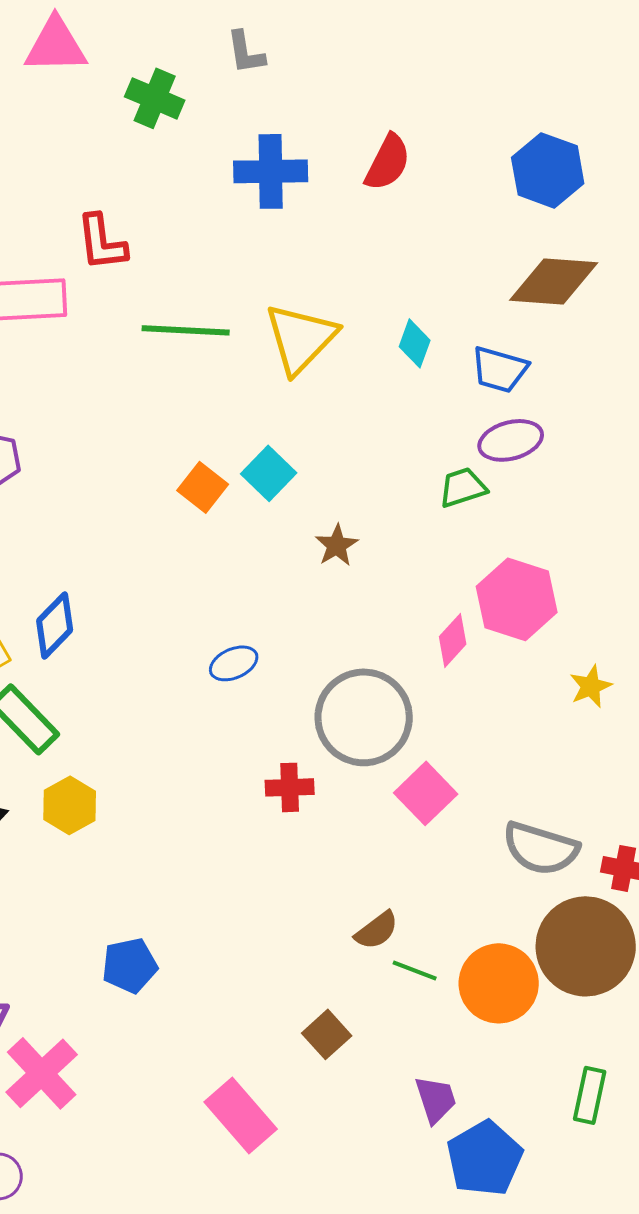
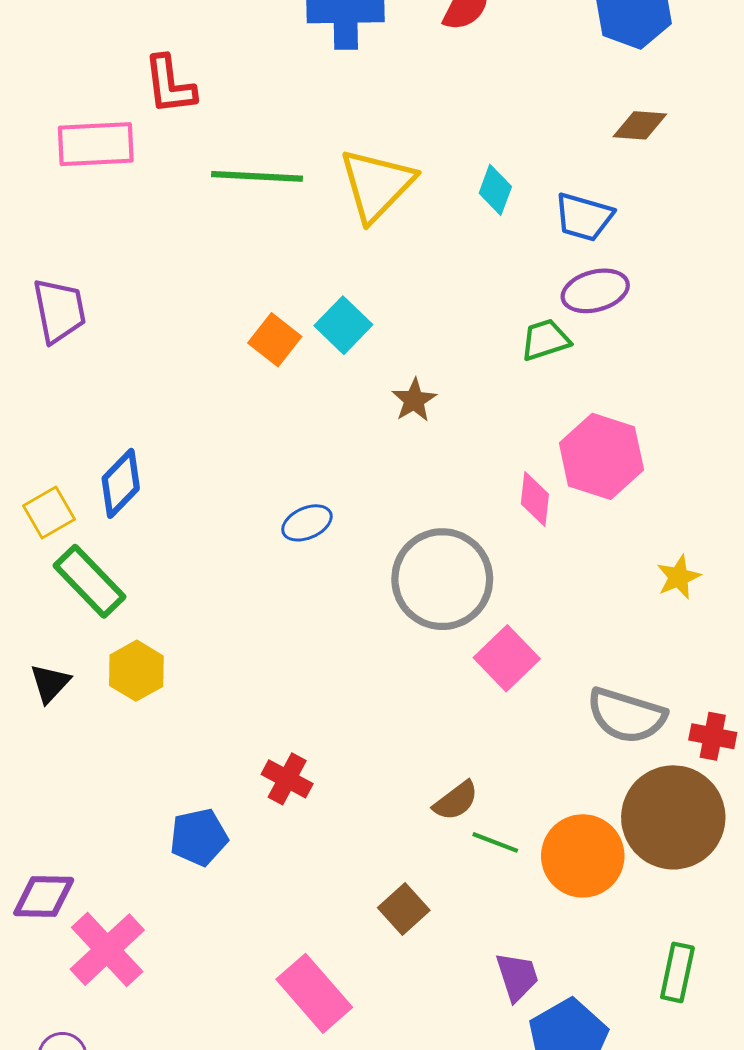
brown diamond: (554, 281) -> (640, 125), size x0.6
pink diamond: (453, 640) -> (535, 499), turned -36
yellow star: (591, 686) -> (678, 577), moved
red cross: (290, 787) -> (287, 779), moved, turned 30

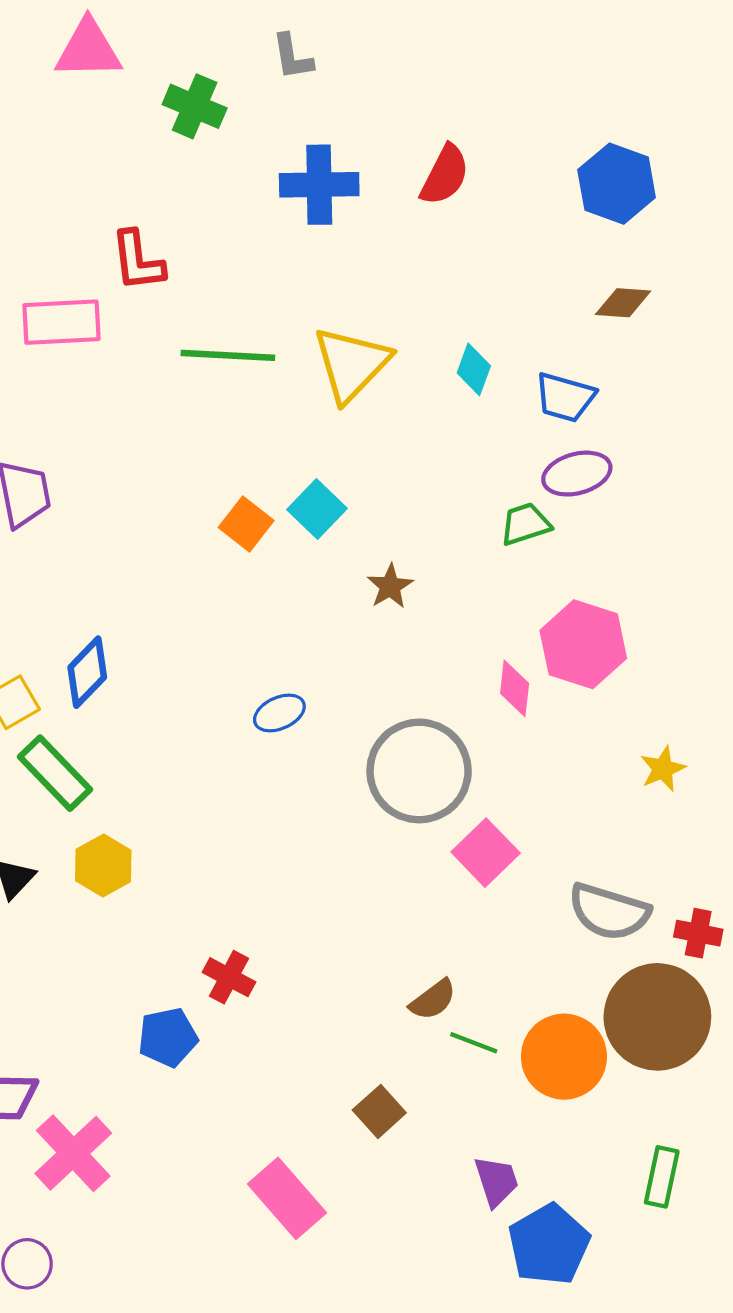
red cross: (287, 779) -> (229, 977), moved

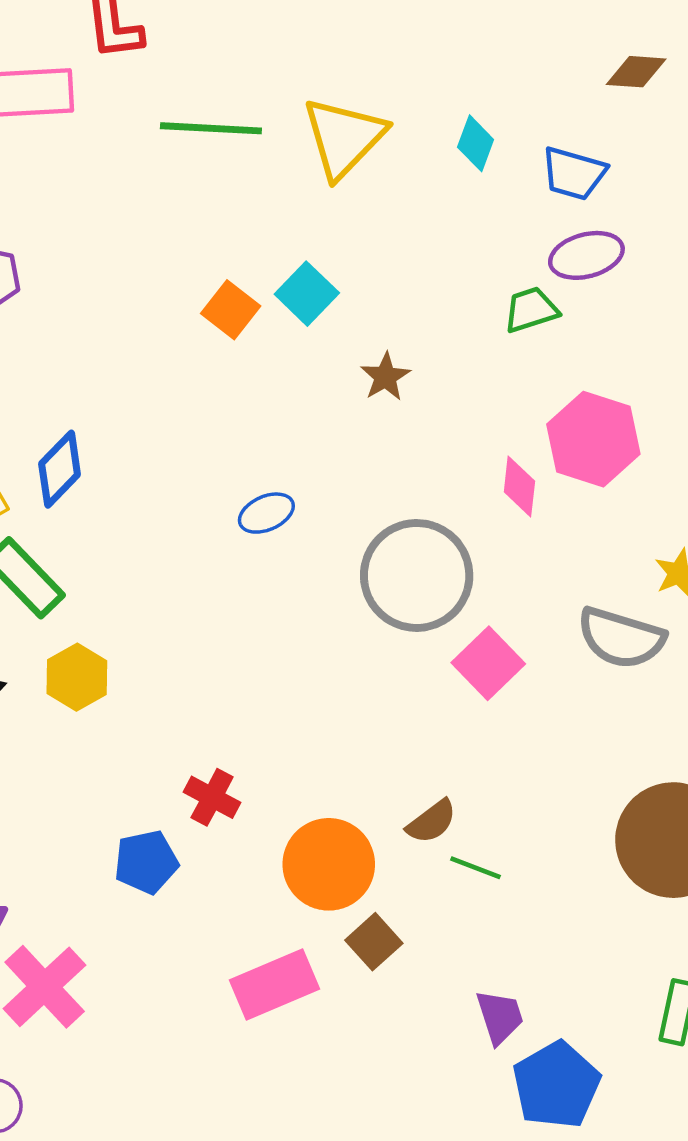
gray semicircle: (609, 912) -> (621, 638), moved
orange circle: (564, 1057) -> (329, 864), moved
pink rectangle: (287, 1198) -> (274, 984), moved, turned -72

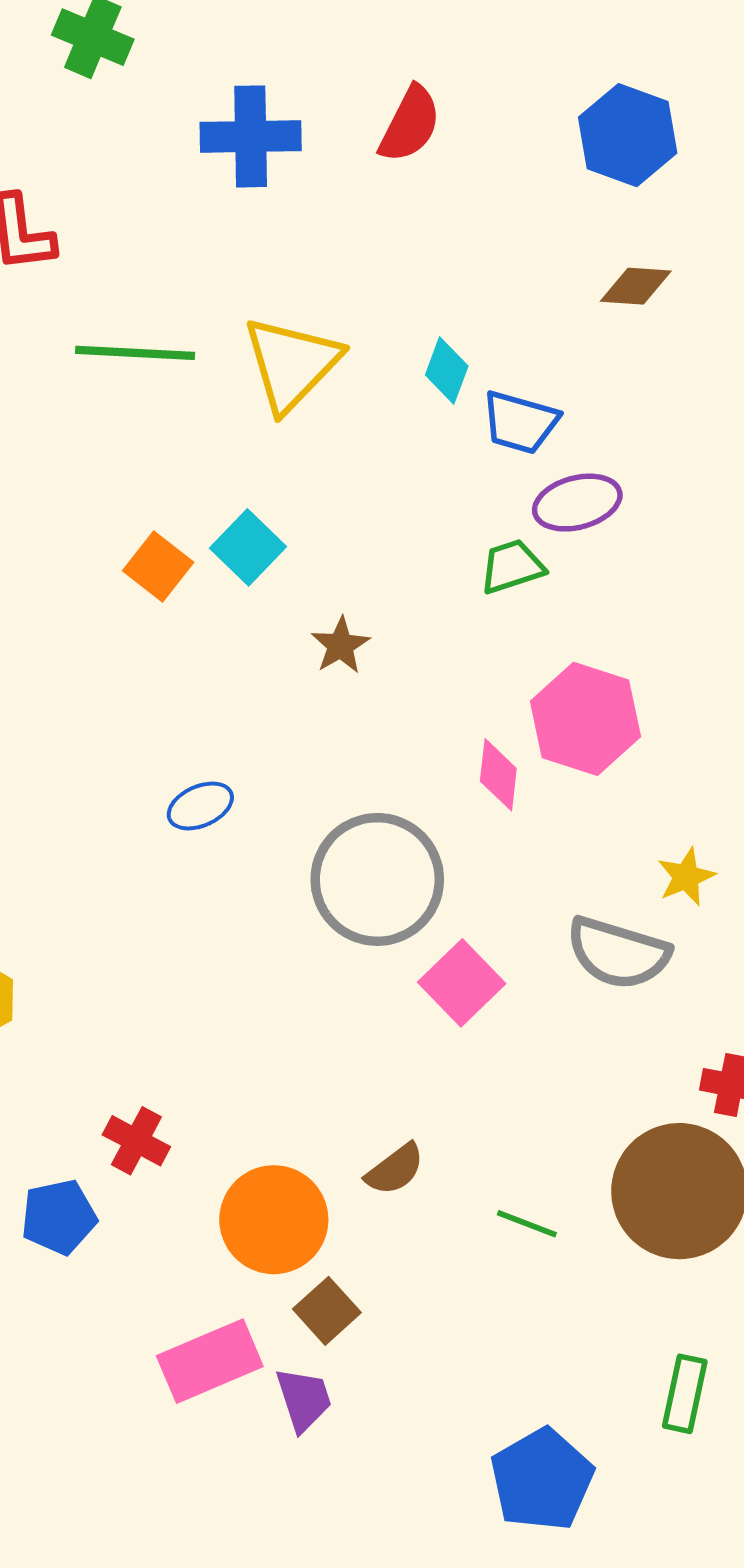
blue trapezoid: (574, 173) -> (520, 422), moved
green line: (476, 868) -> (527, 1224), moved
purple trapezoid: (500, 1017) -> (304, 1399), moved

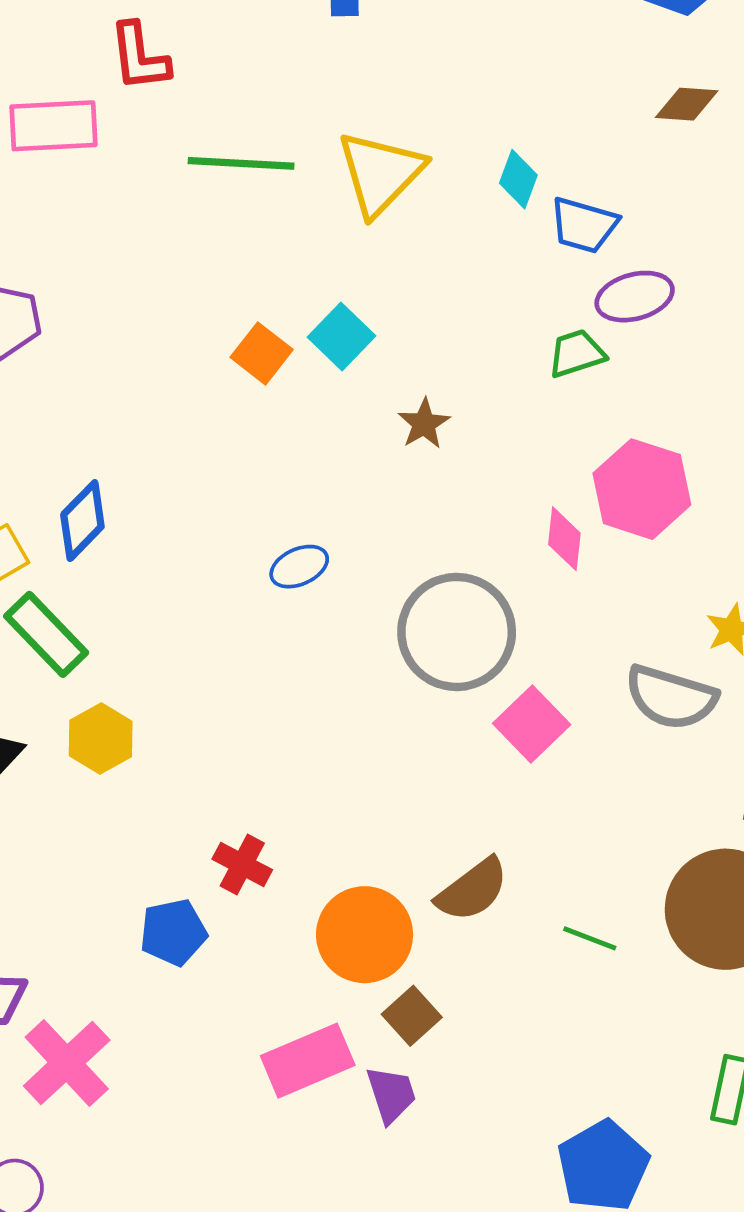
brown semicircle: (395, 1169) -> (472, 890), size x1.4

